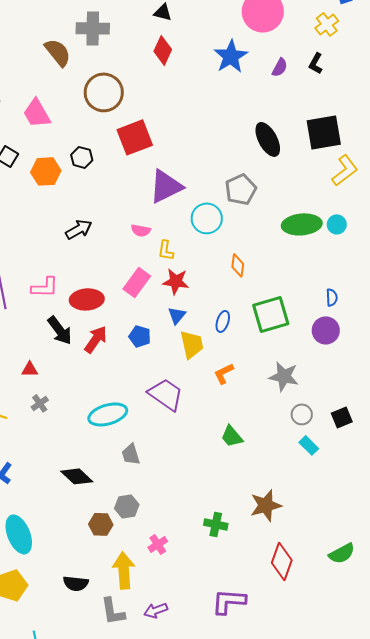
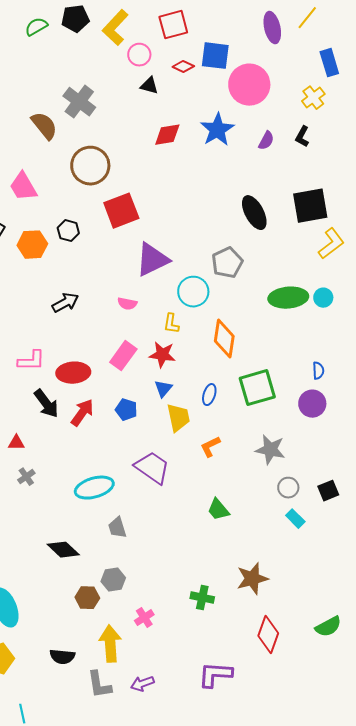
gray cross: (93, 28) -> (79, 102), turned 36
red diamond: (163, 50) -> (167, 135), moved, turned 56
yellow L-shape: (166, 250) -> (171, 324), moved
orange diamond: (238, 265) -> (224, 339), size x1.6

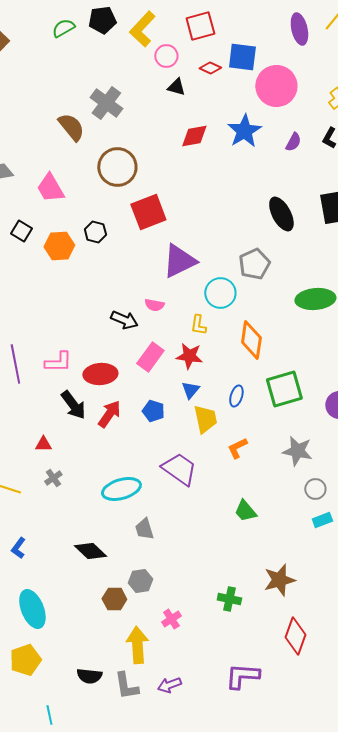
black arrow: (65, 303) -> (124, 320), moved, turned 52
cyan rectangle: (295, 519) -> (322, 520), turned -66
black semicircle: (62, 657) -> (89, 676), moved

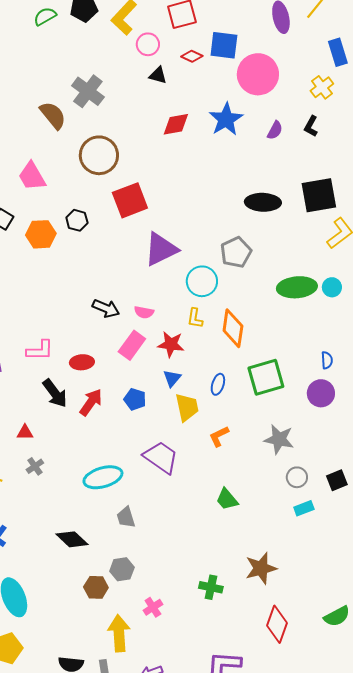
black ellipse: (281, 214) -> (263, 202), turned -60
pink semicircle: (154, 305) -> (144, 312), moved
yellow L-shape: (198, 325) -> (195, 318), moved
red ellipse: (100, 374) -> (82, 362), size x0.7

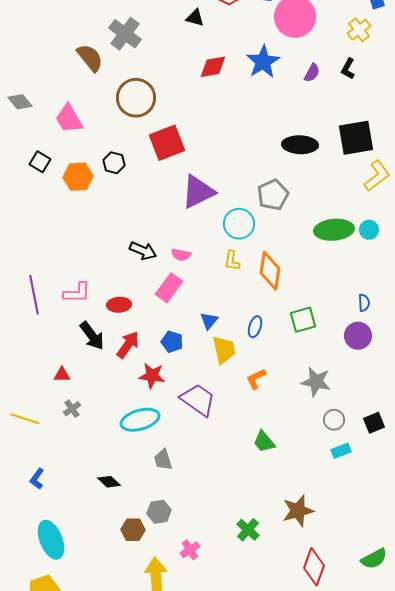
red star: (171, 344) -> (152, 376), moved
green square: (266, 377) -> (303, 320), size x0.7
black diamond: (72, 539) -> (109, 482), size x0.7
green cross: (211, 587) -> (248, 530), turned 30

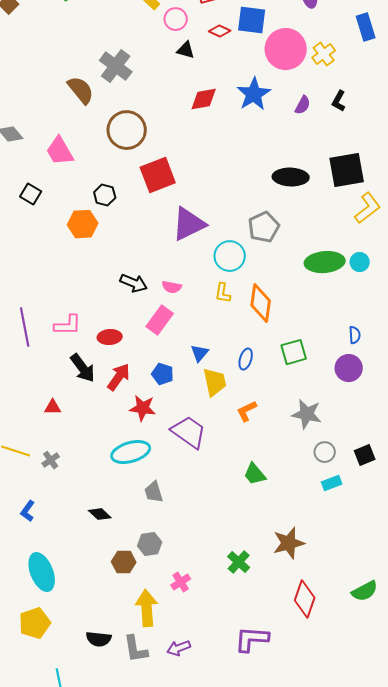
yellow cross: (359, 30) -> (324, 54), moved
orange hexagon: (78, 177) -> (83, 224), moved
gray cross: (72, 409) -> (51, 460), moved

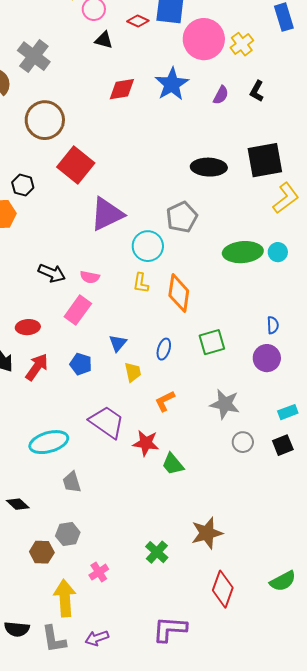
red square: (158, 175) -> (76, 165), turned -30
yellow trapezoid: (215, 382) -> (133, 372), size x0.7
red star: (143, 408) -> (146, 443), moved
cyan rectangle: (332, 483) -> (288, 412), moved

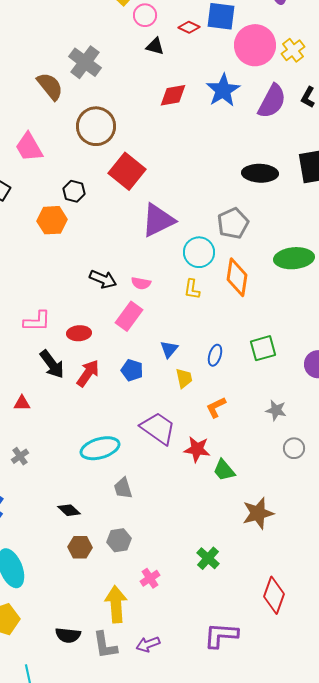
purple semicircle: (221, 95) -> (272, 101), size x1.8
orange diamond: (179, 293) -> (237, 277), moved
gray star: (225, 404) -> (276, 410), size x0.7
brown star: (207, 533) -> (258, 513), moved
brown hexagon: (42, 552) -> (80, 547), moved

